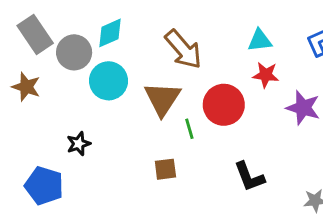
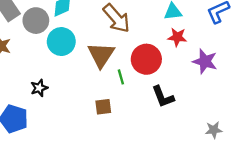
black L-shape: (249, 177) -> (163, 97), moved

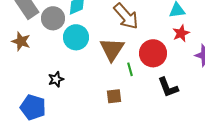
red star: (177, 37) -> (181, 33), turned -30

